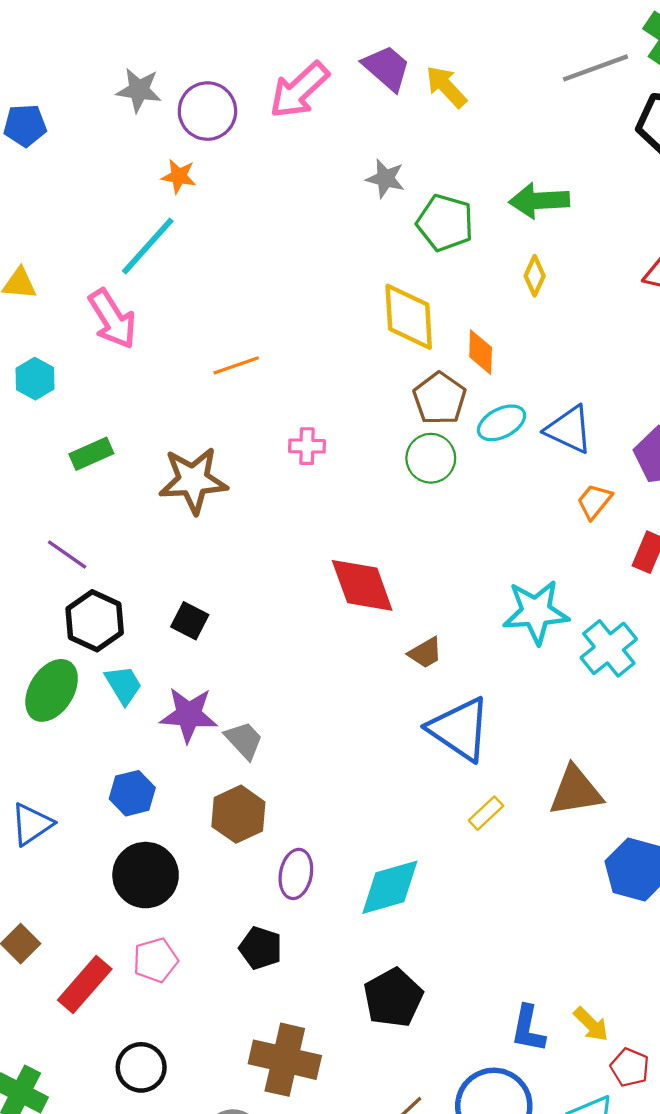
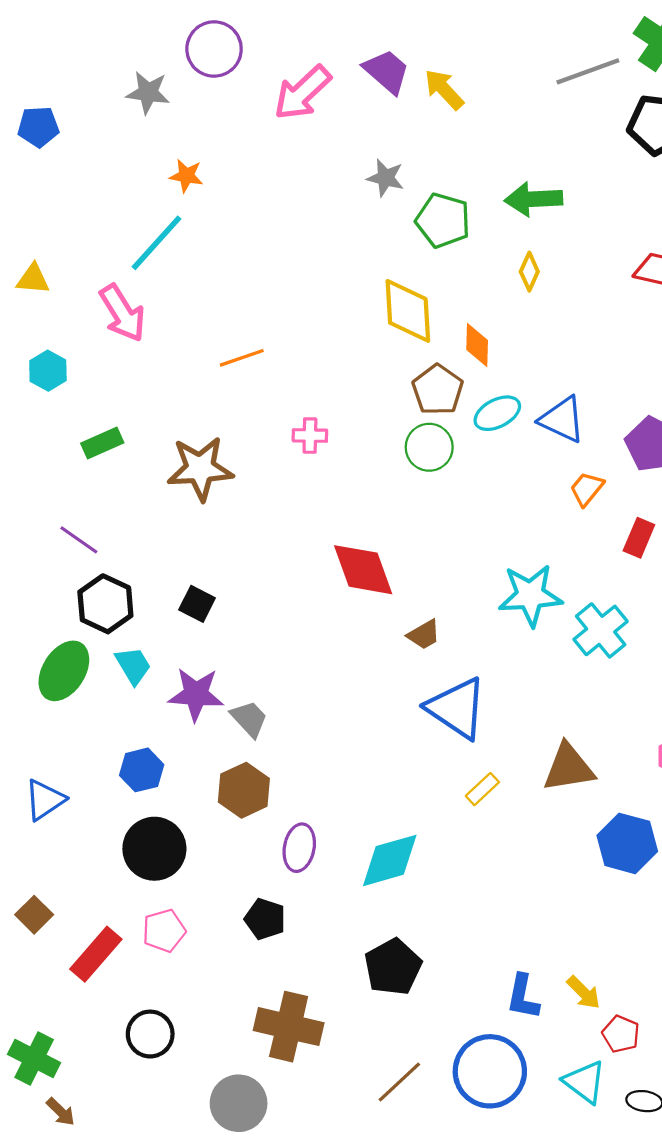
purple circle: (207, 111) -> (214, 49), moved

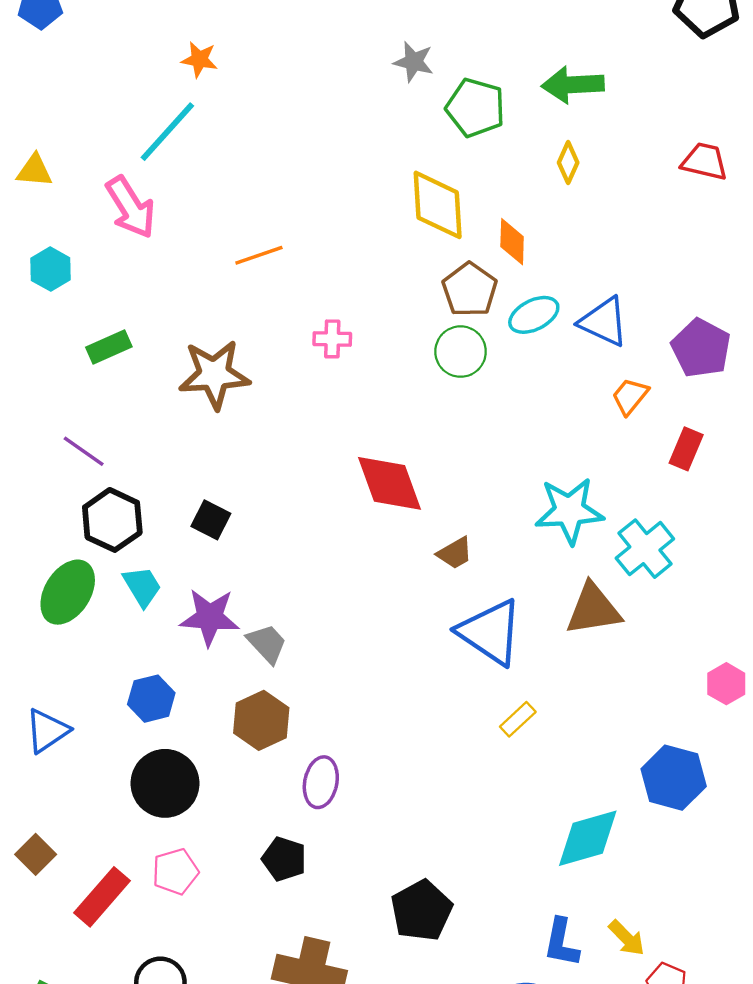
brown triangle: (569, 768) -> (593, 609), moved
cyan diamond: (390, 860) -> (588, 838), moved

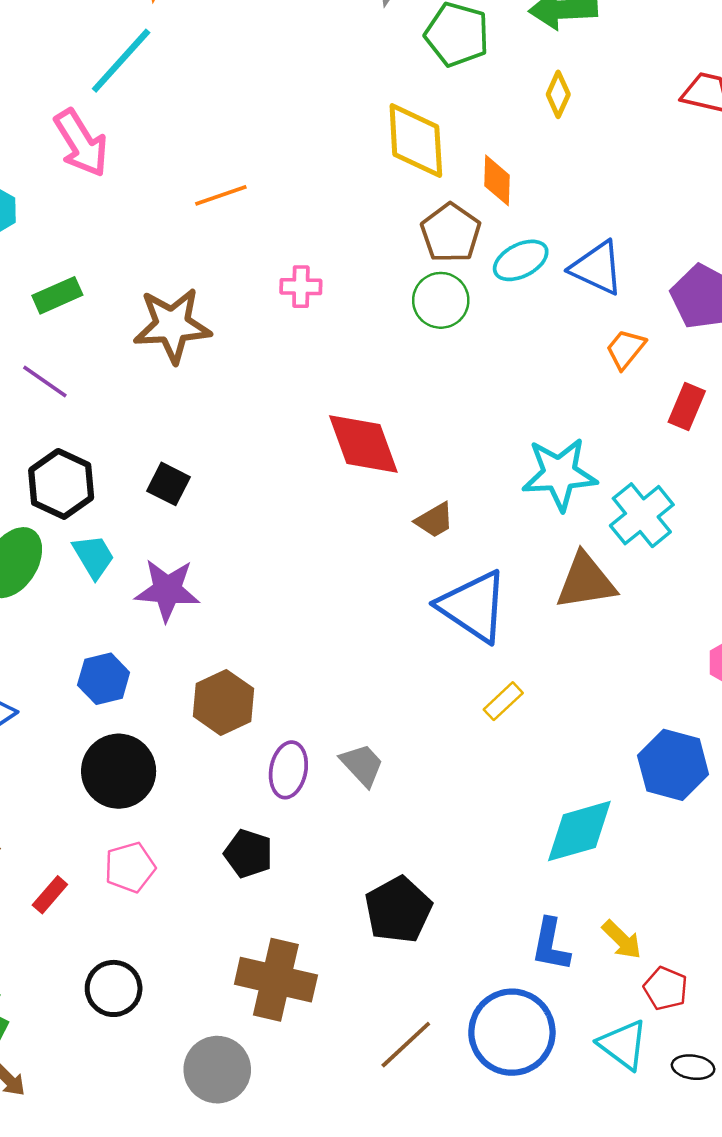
purple line: (84, 451) -> (45, 382), moved
gray trapezoid: (267, 644) -> (362, 765), moved
red rectangle: (102, 897) -> (50, 895), size x0.6

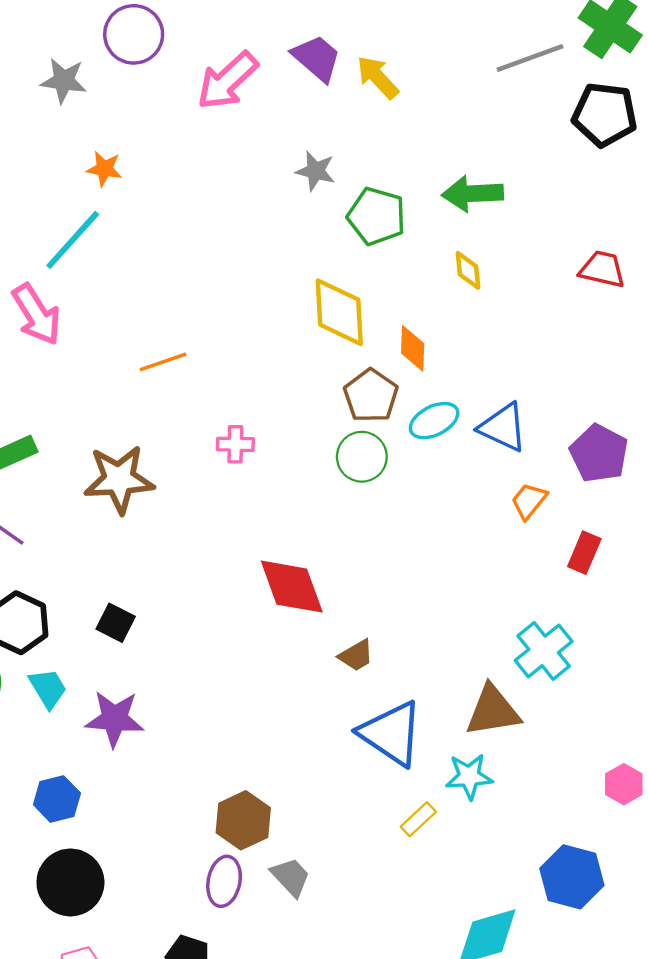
yellow diamond: (558, 94) -> (468, 270), turned -30
cyan star: (559, 474) -> (469, 776), moved, size x0.7
brown hexagon: (223, 702) -> (243, 820), moved

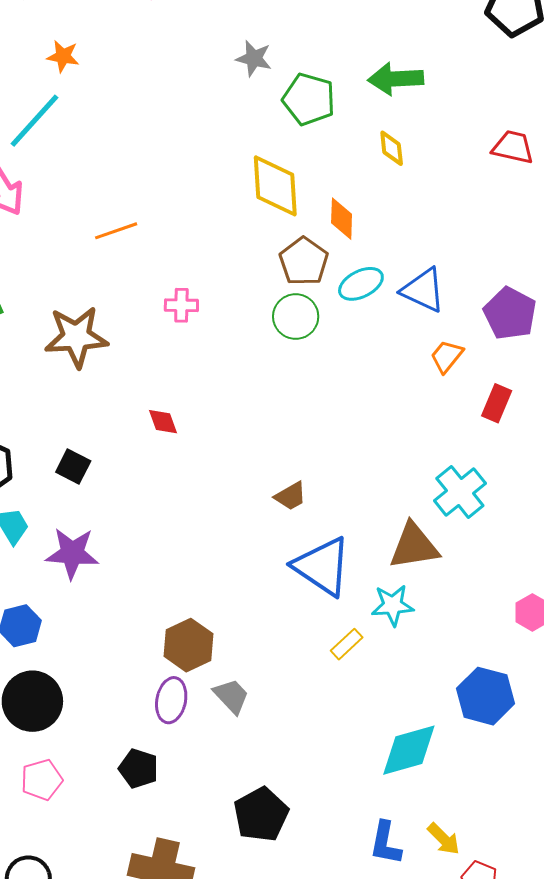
red diamond: (292, 587) -> (163, 422), moved, size x0.5

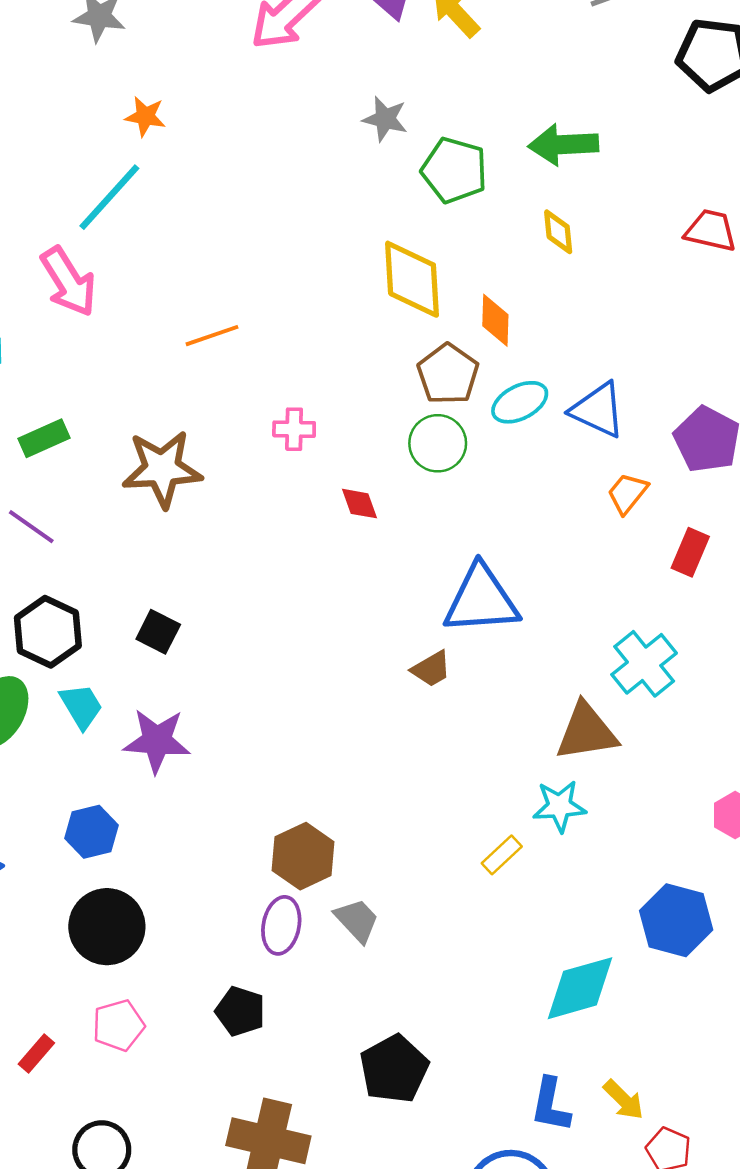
red diamond: (163, 422) -> (359, 504), moved
blue triangle: (322, 566) -> (481, 600), moved, turned -38

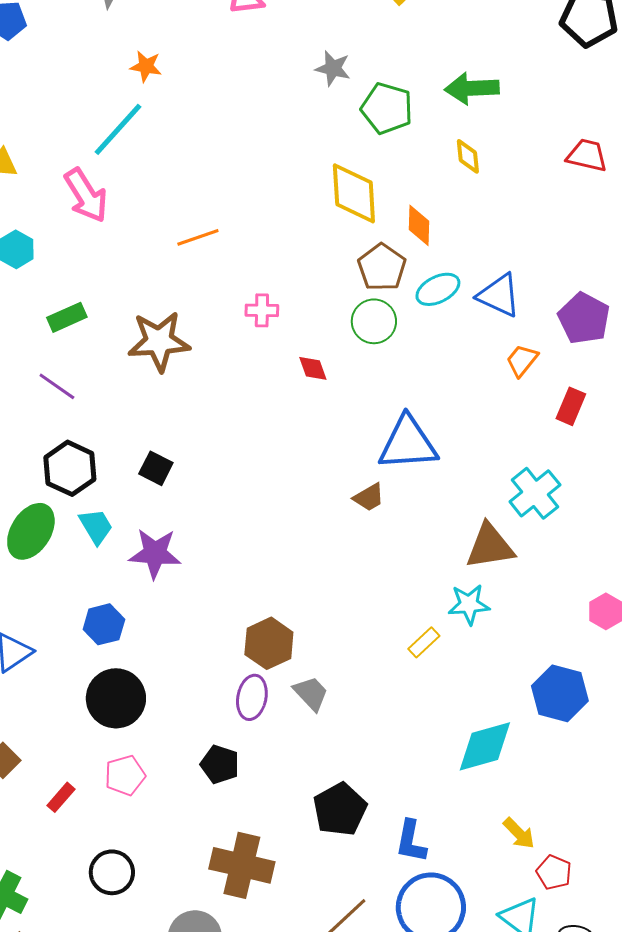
blue L-shape: (550, 1105) -> (411, 841), moved

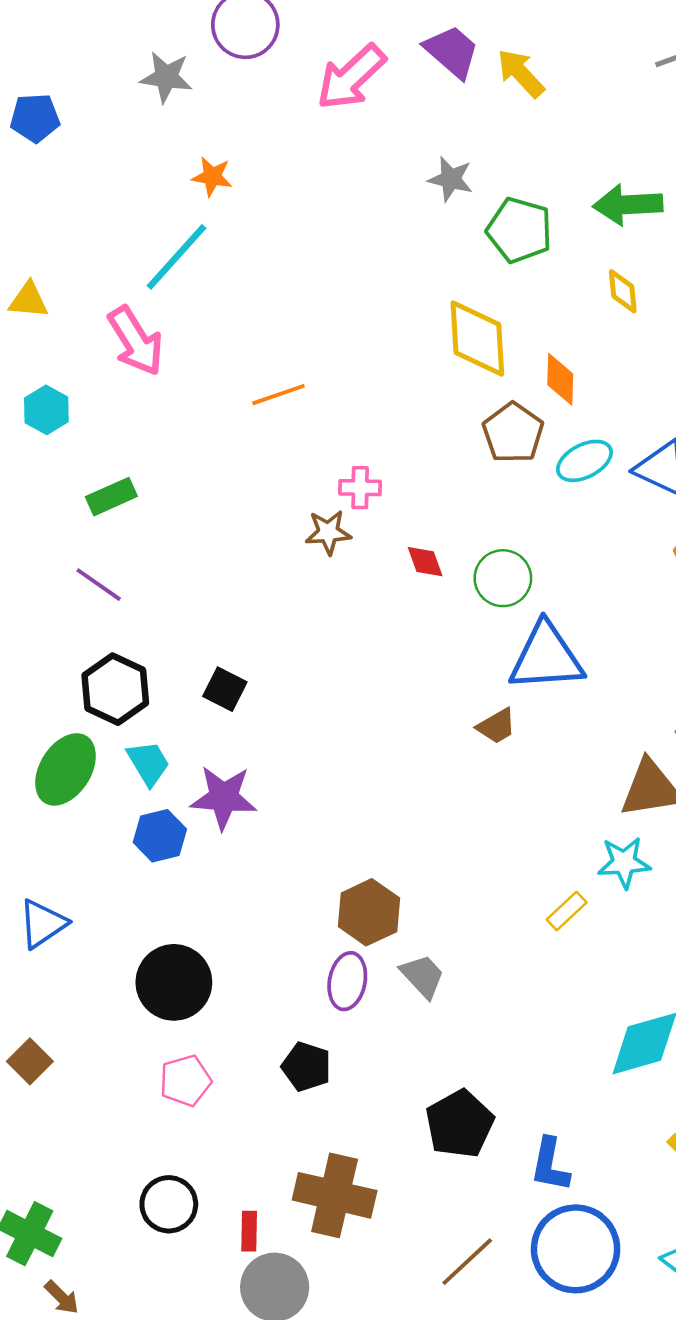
green circle: (374, 321) -> (503, 578), moved
brown star: (159, 341) -> (328, 532), moved, size x0.6
blue hexagon: (104, 624) -> (160, 836), moved
red rectangle: (61, 797) -> (249, 1231), moved, turned -40

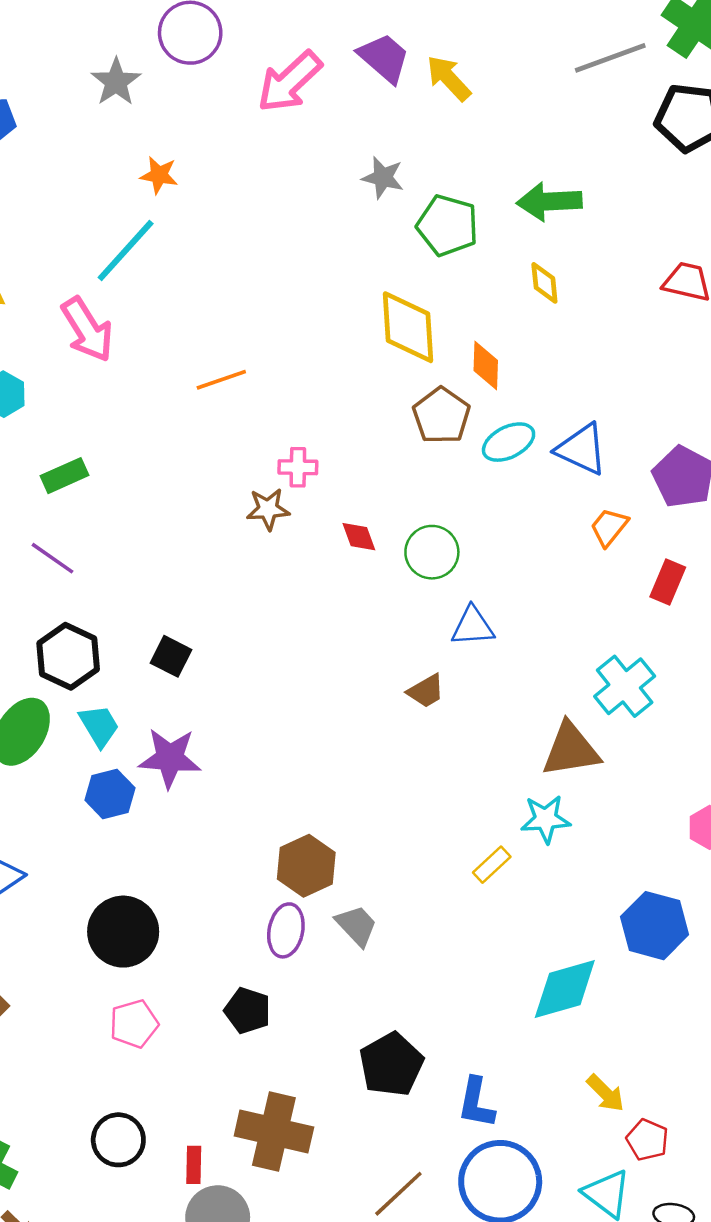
gray star: (166, 77) -> (116, 82), turned 30
blue triangle: (546, 657) -> (473, 626), size x0.6

